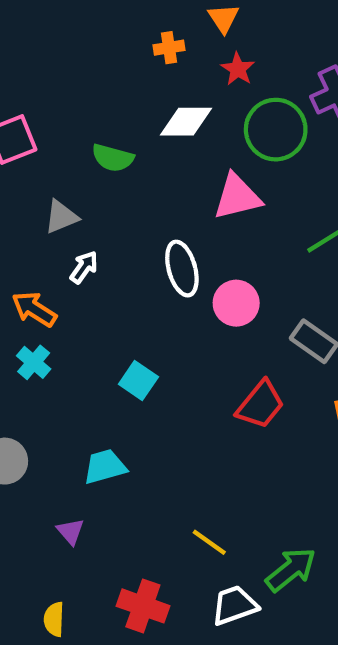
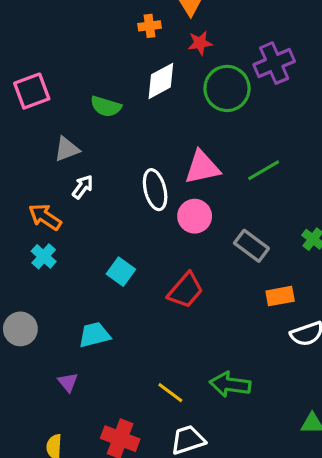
red star: (238, 69) -> (200, 43), turned 30
white diamond: (186, 122) -> (161, 81), turned -30
pink triangle: (237, 197) -> (202, 167), moved
red trapezoid: (260, 405) -> (186, 290), moved
green arrow: (291, 570) -> (230, 385), moved, turned -135

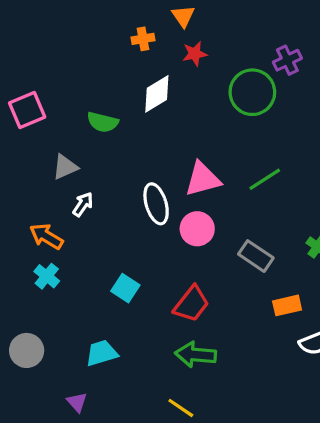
purple cross: (274, 63) -> (287, 60), moved, size x0.7
green circle: (227, 88) -> (252, 92), moved
green arrow: (230, 385) -> (196, 355), moved

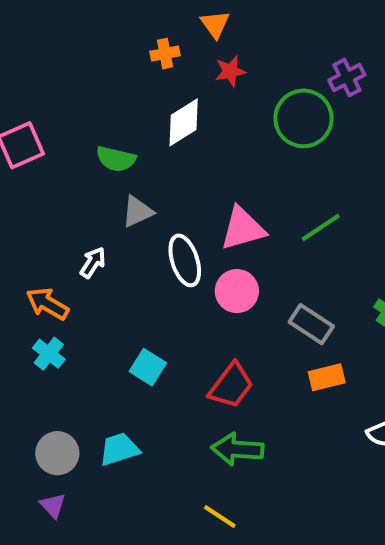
gray triangle: (65, 167) -> (137, 212), moved
orange rectangle: (287, 305) -> (327, 377), moved
gray circle: (27, 350) -> (57, 453), moved
purple triangle: (77, 402) -> (53, 506), moved

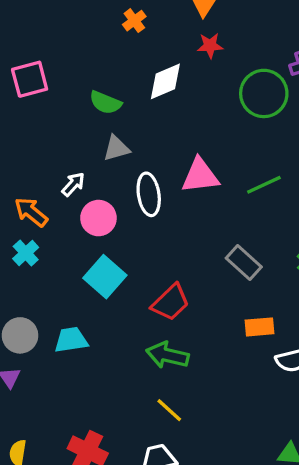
orange cross: (165, 54) -> (134, 21), moved, turned -35
pink circle: (237, 291) -> (98, 218), moved
cyan square: (148, 367) -> (105, 277), size x1.4
orange rectangle: (327, 377) -> (260, 327), moved
yellow line: (220, 516) -> (169, 410), moved

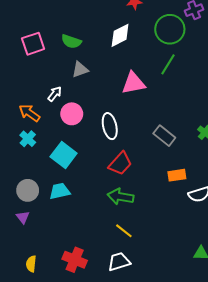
pink square: (30, 79) -> (33, 44), moved
white diamond: (165, 81) -> (120, 35), moved
green line: (264, 185) -> (168, 64), moved, turned -30
white ellipse: (149, 194) -> (110, 126), moved
cyan square: (105, 277) -> (64, 155), moved

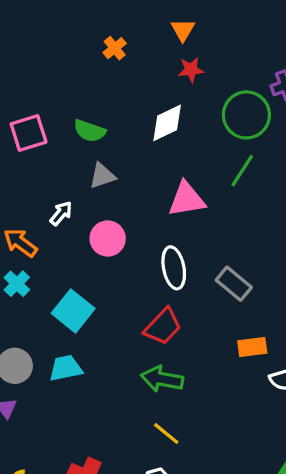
pink circle: (72, 114) -> (108, 239), moved
white ellipse: (110, 126) -> (174, 268), moved

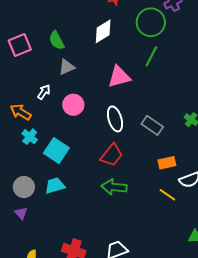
green semicircle: (90, 131) -> (57, 40), turned 48
cyan cross: (17, 284) -> (30, 137), moved
yellow line: (166, 434) -> (167, 195), moved

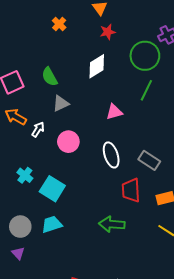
pink triangle: (119, 77) -> (114, 112), size x0.7
orange arrow: (21, 112) -> (16, 117), moved
red trapezoid: (112, 155) -> (131, 190), moved, turned 140

